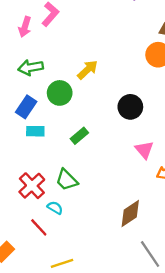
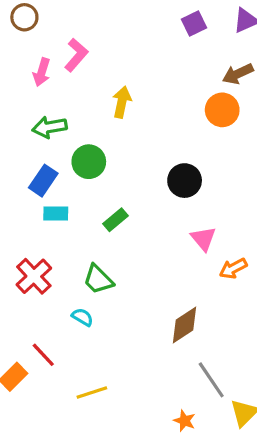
yellow arrow: (87, 70) -> (122, 102), moved, turned -35
red cross: (32, 186) -> (34, 276), moved
red line: (39, 227) -> (43, 355), moved

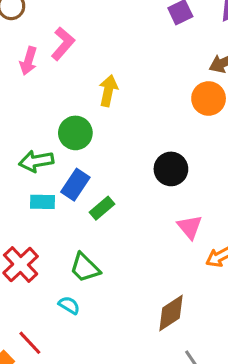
green arrow: (50, 127) -> (36, 161), moved
green circle: (89, 162) -> (75, 133), moved
blue rectangle: (43, 181) -> (75, 185), moved

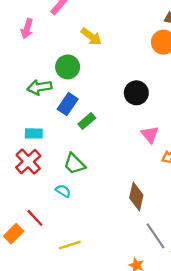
pink arrow: (28, 61) -> (27, 29), moved
yellow arrow: (108, 91) -> (91, 36), turned 115
cyan rectangle: (42, 202) -> (34, 133), moved
brown diamond: (171, 313) -> (136, 197), turned -44

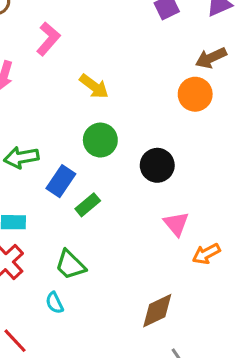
green circle: (68, 67) -> (100, 140), moved
cyan semicircle: (63, 191) -> (55, 303), turned -147
brown diamond: (136, 197) -> (157, 311), turned 52

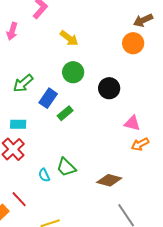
green arrow: (21, 157) -> (23, 83), turned -30
pink triangle: (176, 224) -> (132, 123), moved, turned -36
green trapezoid: (70, 265) -> (66, 167), moved
brown diamond: (157, 311) -> (109, 180), turned 40

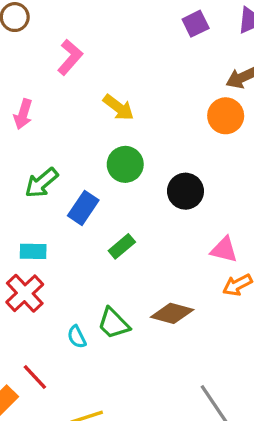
pink arrow: (12, 31) -> (23, 114), moved
green rectangle: (65, 113) -> (122, 246), moved
brown diamond: (109, 180) -> (172, 313), moved

